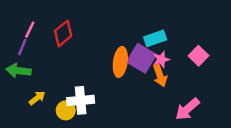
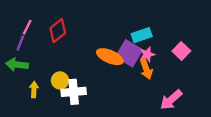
orange ellipse: (120, 62) -> (110, 57), turned -75
yellow arrow: (37, 98) -> (34, 90), turned -49
yellow circle: (66, 110) -> (60, 80), moved

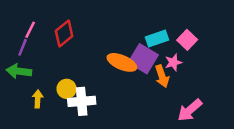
pink square: (181, 51) -> (187, 40), moved
pink star: (147, 54) -> (173, 62), moved

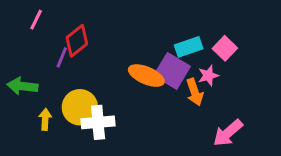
pink line: (30, 30) -> (36, 20), moved
purple line: (23, 47) -> (62, 57), moved
yellow circle: (67, 89) -> (80, 107), size x1.5

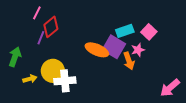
pink line: (36, 20) -> (37, 13), moved
green arrow: (22, 86) -> (15, 57), turned 102
yellow arrow: (45, 119) -> (30, 79), turned 72
pink arrow: (228, 133) -> (170, 88), moved

